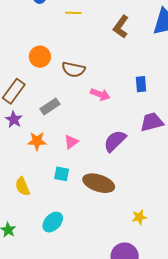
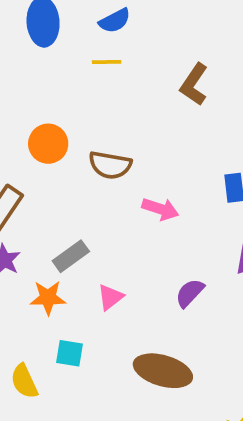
gray rectangle: (50, 107) -> (71, 256), moved
purple semicircle: (115, 141) -> (190, 293), size x0.7
cyan square: (62, 174) -> (69, 353), moved

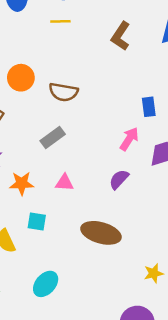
pink arrow: (160, 209) -> (129, 139), moved, turned -75
gray rectangle: (71, 256) -> (53, 137), moved
pink triangle: (110, 297) -> (64, 183), turned 42

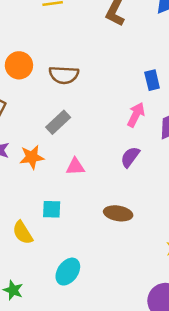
orange star: (22, 183) -> (32, 157), moved
brown ellipse: (101, 233) -> (118, 213), size x0.7

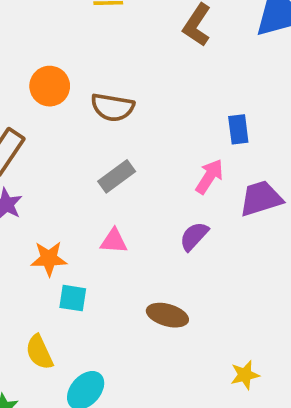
gray rectangle: (58, 122) -> (117, 176), moved
orange star: (32, 157) -> (49, 259), moved
yellow semicircle: (23, 233) -> (39, 352), moved

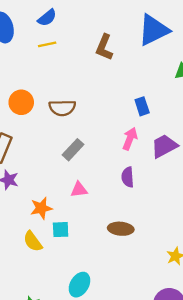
purple semicircle: (194, 236) -> (128, 177), turned -36
yellow semicircle: (39, 352) -> (33, 241), moved

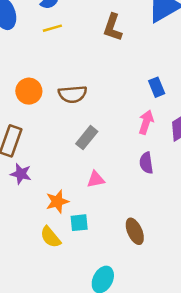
brown ellipse: (121, 229) -> (135, 231), moved, turned 65

